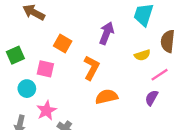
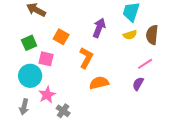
green square: (15, 55) -> (29, 43), moved
yellow semicircle: (142, 55) -> (130, 35), moved
cyan circle: (27, 89) -> (30, 76), size x1.5

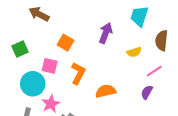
yellow semicircle: (130, 35) -> (134, 52), moved
green square: (29, 43) -> (20, 49), moved
orange L-shape: (86, 58) -> (78, 73), moved

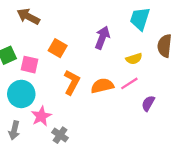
pink square: (50, 66) -> (29, 65), moved
pink line: (154, 71) -> (129, 83), moved
orange semicircle: (106, 91) -> (102, 86), moved

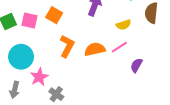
pink square: (29, 65) -> (30, 20), moved

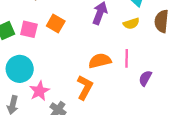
yellow semicircle: (124, 25) -> (131, 24), moved
orange L-shape: (67, 46) -> (85, 87), moved
pink line: (119, 47) -> (127, 58), turned -56

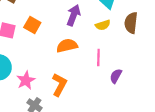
orange semicircle: (100, 61) -> (67, 46), moved
pink star: (39, 91) -> (26, 80), moved

